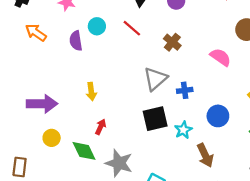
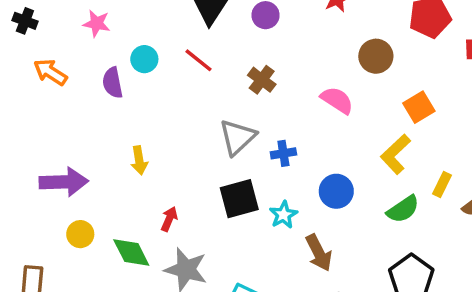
red arrow: (101, 127) -> (169, 219), moved

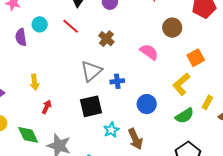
cyan star: (283, 215) -> (111, 130), moved
red arrow: (169, 219) -> (47, 107), moved

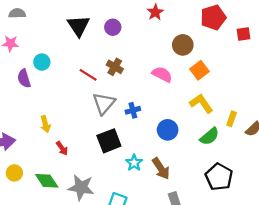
red line: (71, 26) -> (88, 75), moved
orange square: (196, 58) -> (199, 70), moved
yellow L-shape: (181, 84) -> (201, 103), turned 105
red arrow: (47, 107) -> (62, 148), turned 128

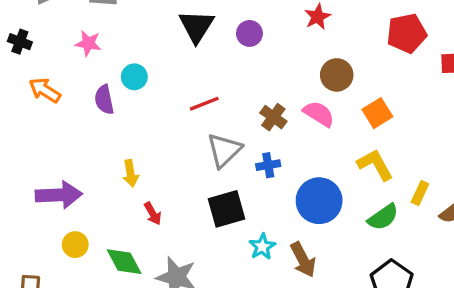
brown circle: (183, 45) -> (337, 75), moved
brown cross: (115, 67) -> (273, 117), moved
red line: (88, 75) -> (204, 104), turned -60
blue circle: (168, 130) -> (319, 201), size x1.4

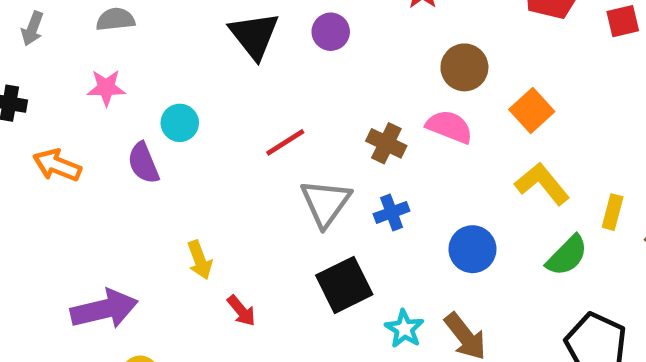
blue circle: (319, 201) -> (472, 249), size x0.7

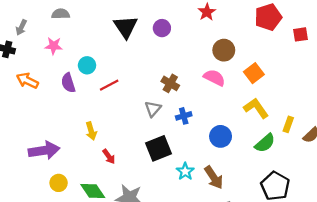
gray arrow: (32, 29) -> (21, 27), moved
red line: (285, 142) -> (109, 85), moved
brown cross: (386, 143) -> (170, 83), moved
gray triangle: (326, 203) -> (153, 109), size x0.7

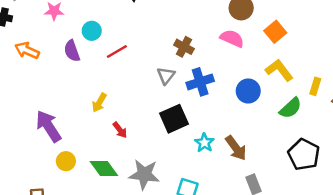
blue cross: (184, 116) -> (200, 82), size x1.5
yellow arrow: (91, 131) -> (99, 103), turned 48
blue circle: (221, 136) -> (248, 91), moved
purple arrow: (44, 150) -> (48, 126), turned -112

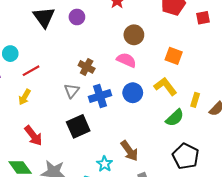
orange square: (275, 32) -> (174, 56), moved, turned -30
blue circle: (248, 91) -> (133, 93), moved
yellow arrow: (99, 103) -> (25, 97), moved
red arrow: (120, 130) -> (33, 136), size x1.5
cyan star: (204, 143) -> (105, 164), moved

